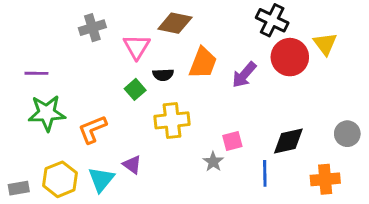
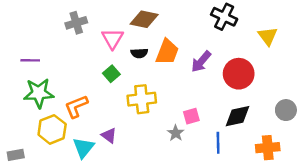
red circle: (290, 57) -> (239, 74), moved
black semicircle: (163, 75) -> (139, 53), moved
yellow hexagon: (60, 179) -> (52, 129), moved

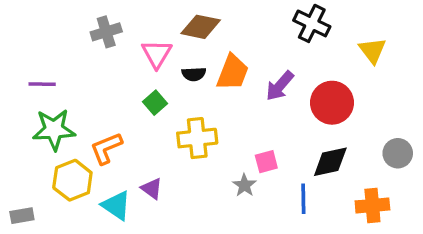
cyan triangle: (84, 148) -> (116, 205), turned -35

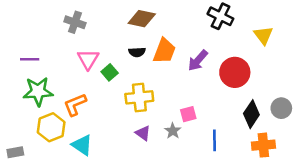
gray cross: (106, 32) -> (75, 22), turned 36
pink triangle: (157, 54) -> (88, 59), moved
black diamond: (330, 162) -> (251, 114), moved, turned -44
purple triangle: (152, 189) -> (143, 133), moved

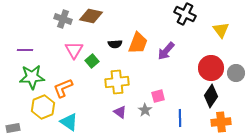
brown diamond: (142, 19) -> (91, 16), moved
red circle: (235, 72) -> (211, 68), moved
gray circle: (281, 108) -> (236, 73), moved

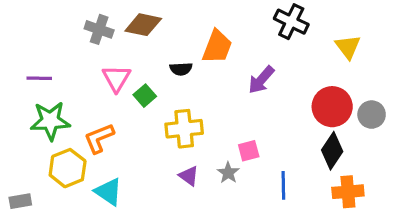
orange trapezoid: (138, 43) -> (217, 47), moved

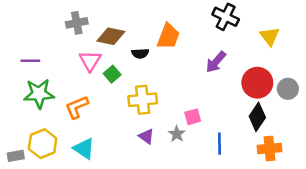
brown diamond: (143, 25) -> (111, 36), moved
gray cross: (99, 29) -> (77, 23), turned -30
purple arrow: (261, 80) -> (216, 62), moved
yellow hexagon: (68, 168) -> (43, 144), moved

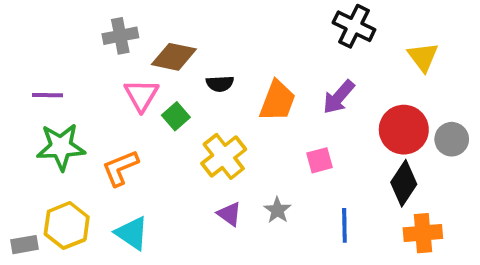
orange trapezoid: (168, 36) -> (277, 101), moved
yellow cross: (143, 100) -> (224, 156), turned -32
pink square: (193, 117) -> (319, 160), moved

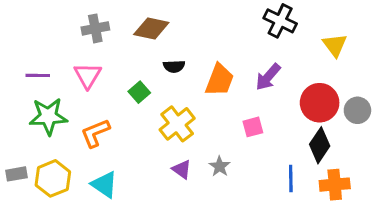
brown diamond: (174, 57) -> (151, 28), moved
pink triangle: (141, 95) -> (88, 75), moved
blue line: (344, 225) -> (291, 178), moved
gray rectangle: (25, 245) -> (16, 174), moved

